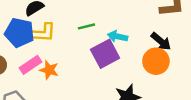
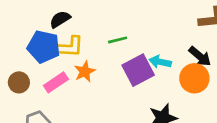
cyan arrow: (117, 36) -> (160, 62), moved
orange star: (49, 70) -> (85, 71), moved, turned 30

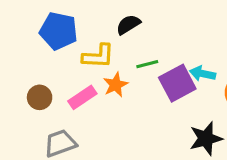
black semicircle: (60, 19) -> (128, 25), moved
green line: (118, 40) -> (147, 64), moved
blue pentagon: (44, 47) -> (59, 31), moved

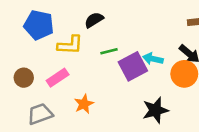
orange star: (116, 85) -> (84, 104), moved

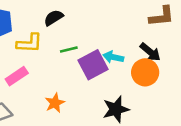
orange star: (84, 104) -> (55, 103), moved

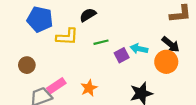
purple square: (93, 65) -> (122, 55), size x0.6
pink rectangle: (17, 76) -> (56, 86), moved

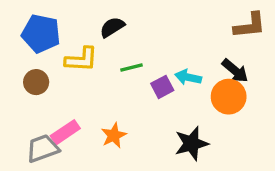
brown circle: (27, 65) -> (36, 82), moved

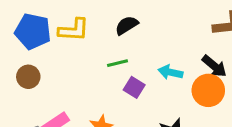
black semicircle: (112, 27) -> (127, 25), moved
yellow L-shape: (81, 59) -> (74, 30), moved
purple square: (162, 87) -> (134, 87), moved, turned -30

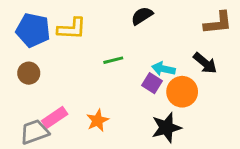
black semicircle: (127, 25) -> (142, 16), moved
purple square: (134, 87) -> (152, 83), moved
orange circle: (208, 90) -> (182, 92), moved

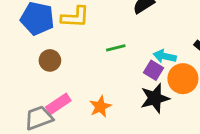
brown circle: (29, 73) -> (50, 60), moved
black star: (166, 128) -> (155, 98), moved

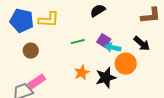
purple square: (153, 70) -> (104, 41), moved
orange star: (100, 107) -> (82, 73), moved

